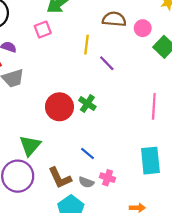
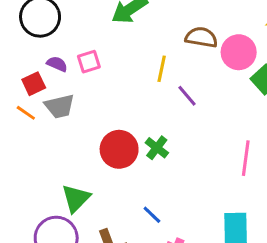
pink circle: (143, 28) -> (239, 52), size x1.5
pink square: (43, 30) -> (89, 62), moved

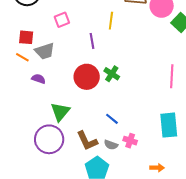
purple semicircle: (57, 64) -> (39, 79), moved
red square: (34, 84) -> (26, 37), turned 35
purple line: (187, 96) -> (92, 41), moved, turned 35

